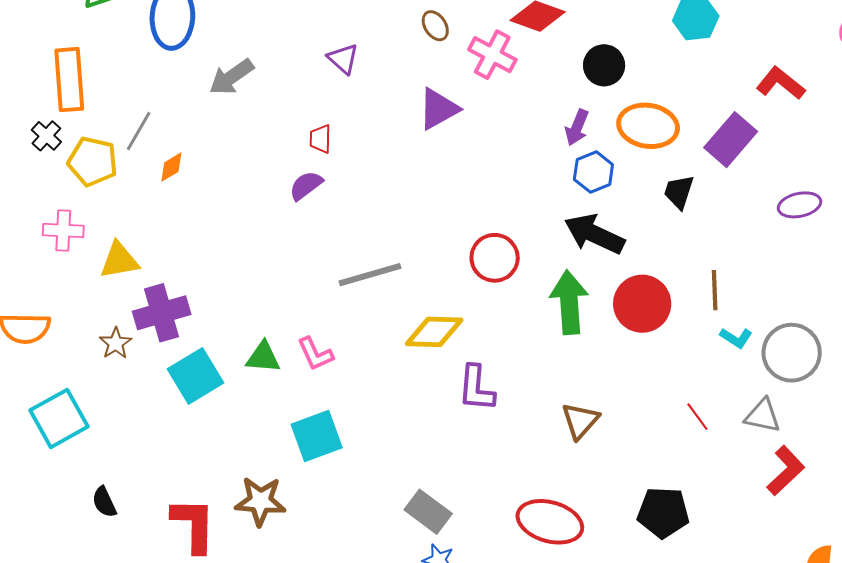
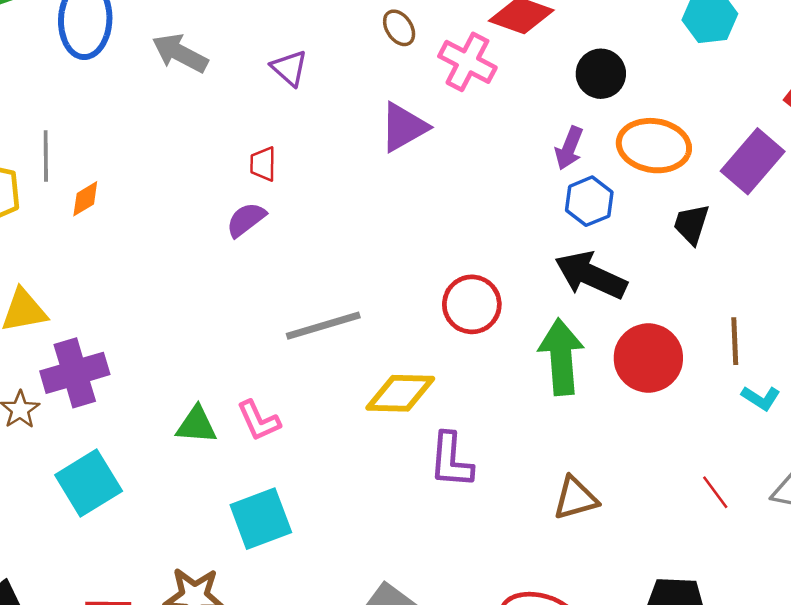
gray arrow: (231, 77) -> (180, 53), moved, turned 63
gray line: (139, 131) -> (46, 156), turned -30
cyan square: (196, 376) -> (89, 483), moved
brown triangle: (580, 421) -> (575, 498), turned 33

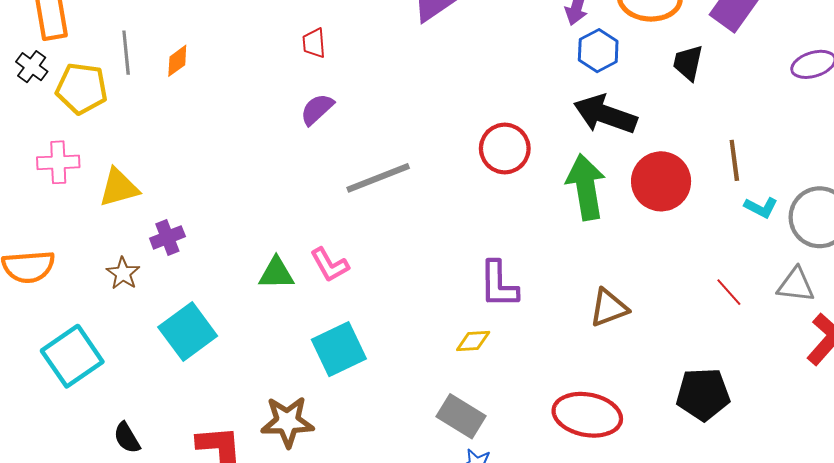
orange diamond: (85, 199) -> (177, 61), moved
purple semicircle: (246, 220) -> (317, 109), moved
purple cross: (75, 373) -> (167, 237), size x0.6
yellow diamond: (400, 393) -> (473, 341), moved, size x0.6

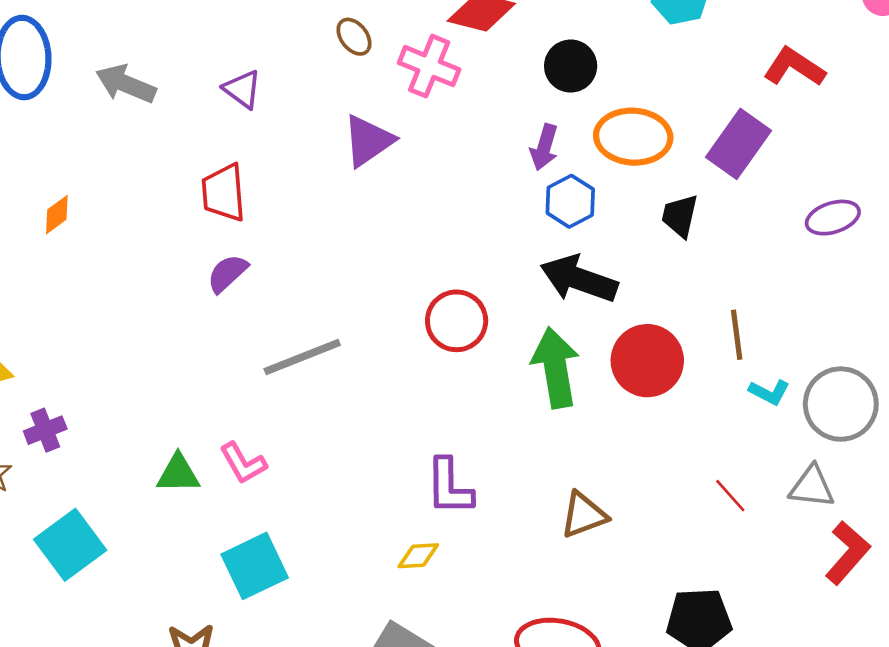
red trapezoid: (314, 43) -> (224, 193), size x1.6

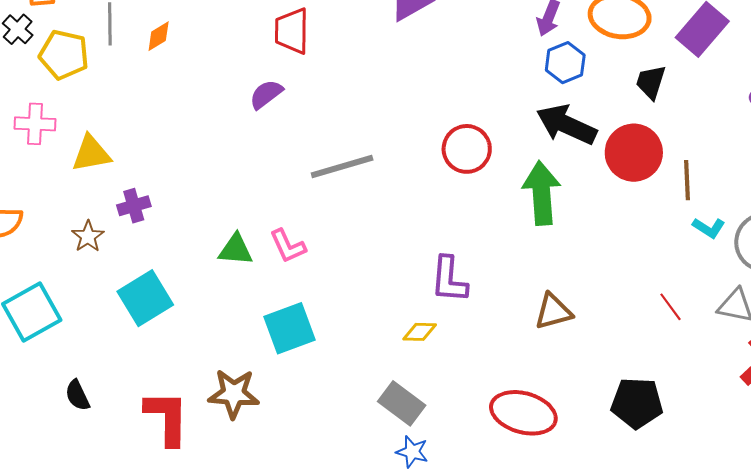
purple semicircle: (227, 273) -> (266, 94), moved
red circle: (647, 361) -> (634, 153), moved

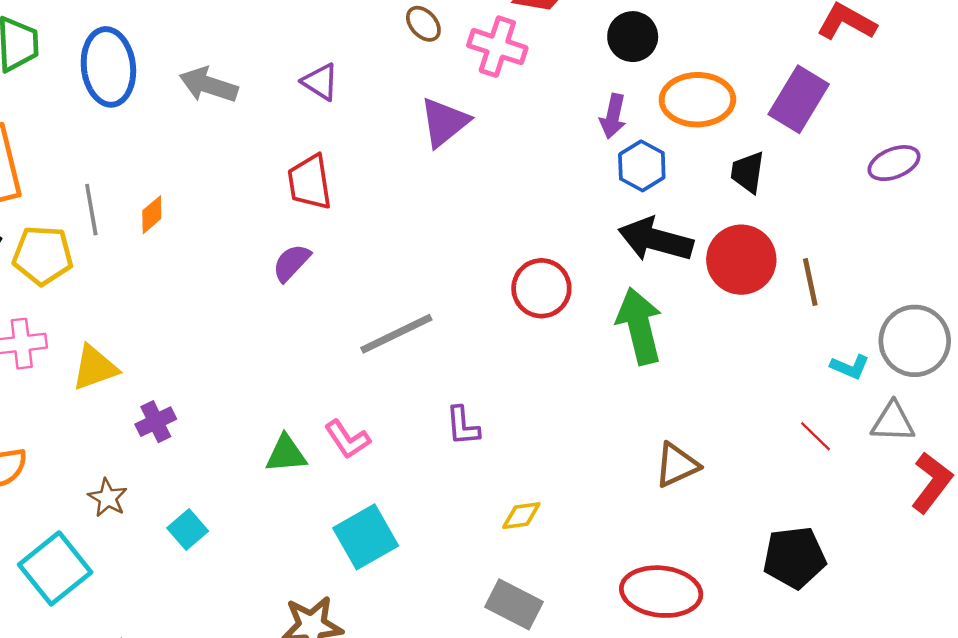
cyan L-shape: (709, 228) -> (850, 367), moved
brown star: (88, 236) -> (108, 498), moved
purple L-shape: (449, 280) -> (463, 426), moved, size x0.7
cyan square: (145, 298) -> (188, 530), size x0.6

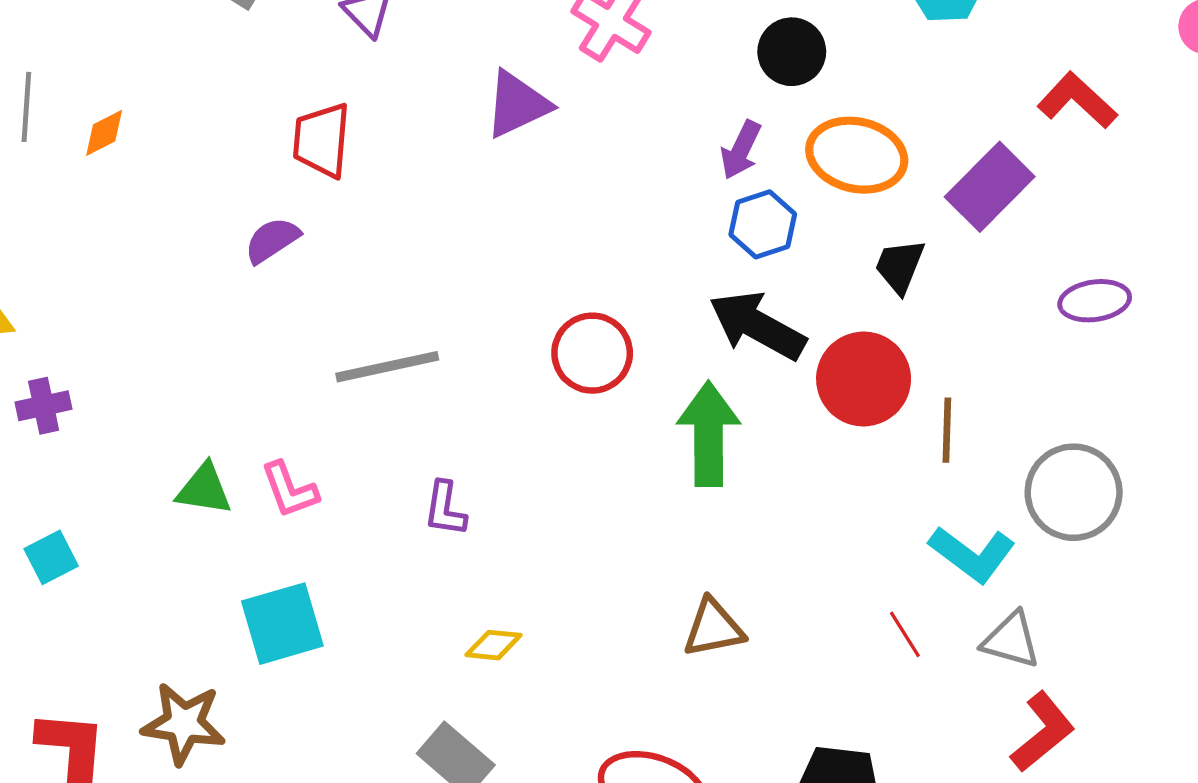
gray circle: (915, 341) -> (1074, 492), moved
cyan L-shape: (850, 367) -> (972, 554), size x1.6

